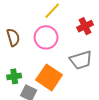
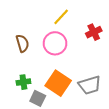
gray trapezoid: (81, 60) -> (90, 85), moved

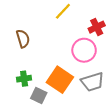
pink circle: (55, 43) -> (84, 50), moved

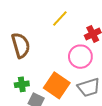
brown semicircle: (23, 39) -> (21, 45), size x1.4

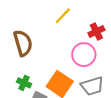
green cross: (22, 84) -> (24, 83), turned 32

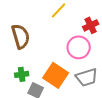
green cross: (24, 83) -> (22, 74), turned -32

